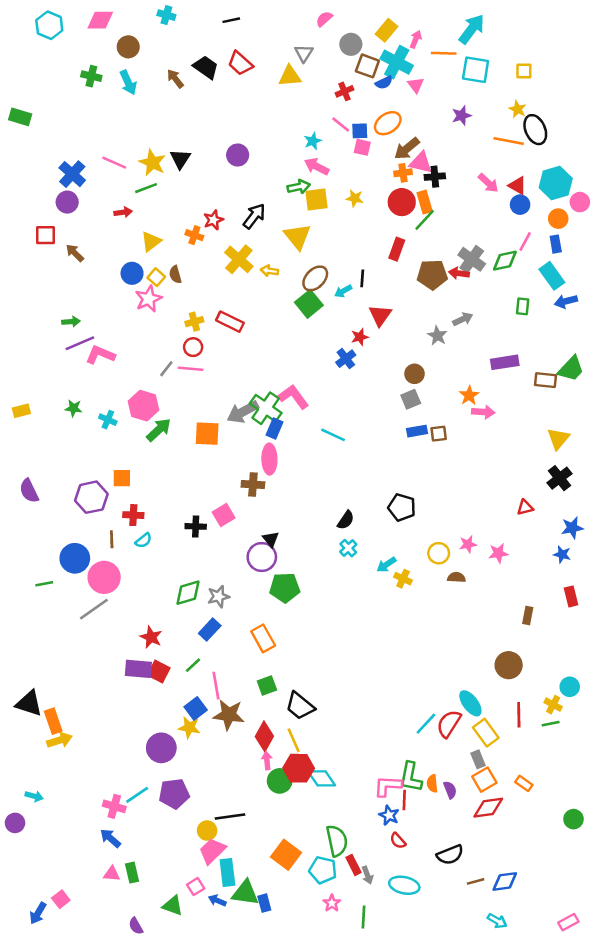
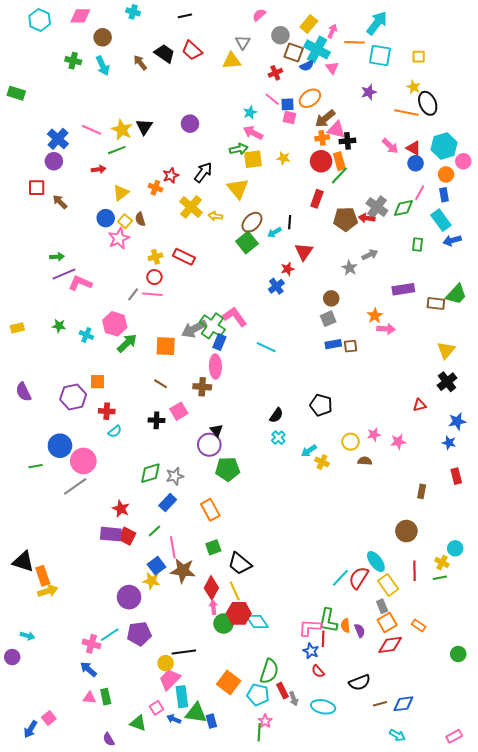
brown line: (112, 539) -> (161, 384), moved, turned -56
green semicircle: (337, 841) -> (269, 671), turned 30
green line: (364, 917) -> (259, 732), moved

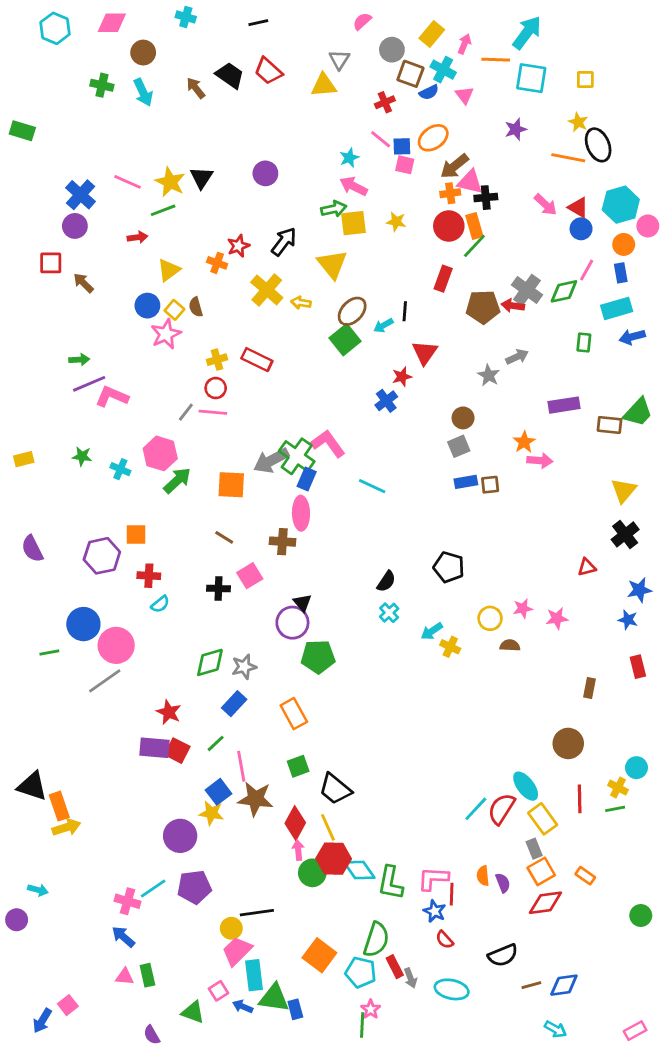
cyan cross: (317, 49) -> (443, 70), size x0.7
cyan rectangle: (441, 220) -> (617, 308), turned -70
green L-shape: (328, 620) -> (391, 883), moved

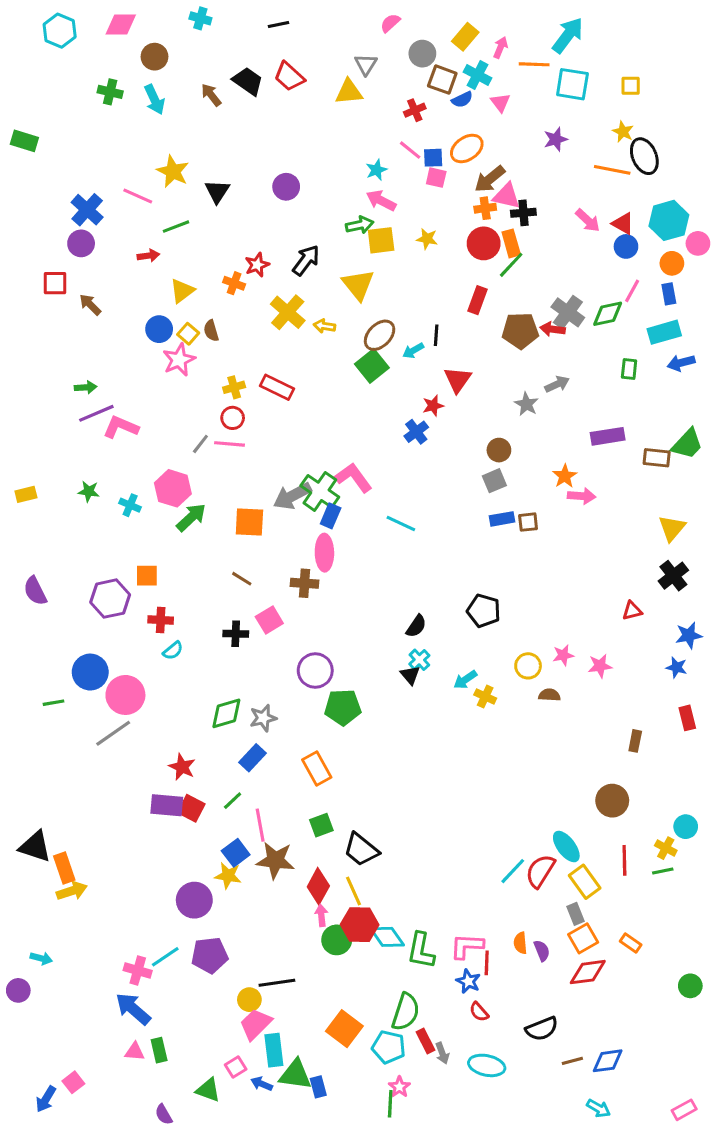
yellow star: (170, 182) -> (173, 171), moved
black triangle: (302, 603) -> (410, 675), moved
blue arrow: (123, 937) -> (133, 1009), size x1.4

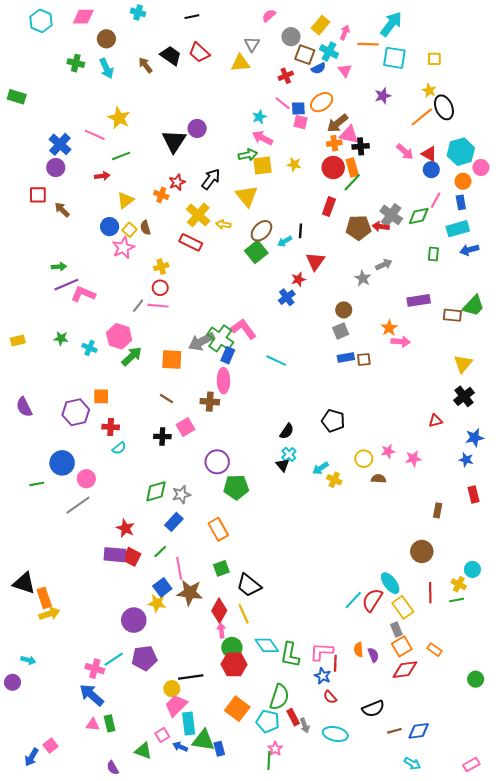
orange line: (612, 170) -> (422, 117), turned -50
black triangle: (217, 191) -> (174, 141), moved, size x1.4
red rectangle: (277, 387) -> (191, 242), moved
pink circle: (125, 695) -> (86, 479), size x0.7
red hexagon: (360, 925) -> (234, 664), moved

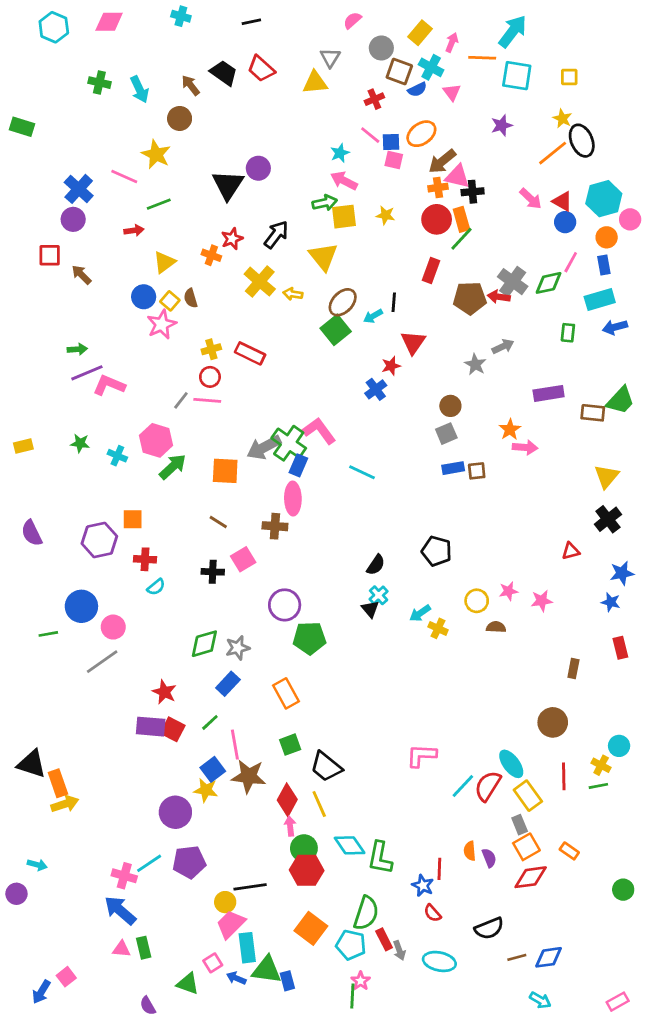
brown circle: (106, 39) -> (180, 118), moved
red rectangle: (191, 242) -> (250, 353), moved
pink L-shape: (322, 652) -> (421, 756), moved

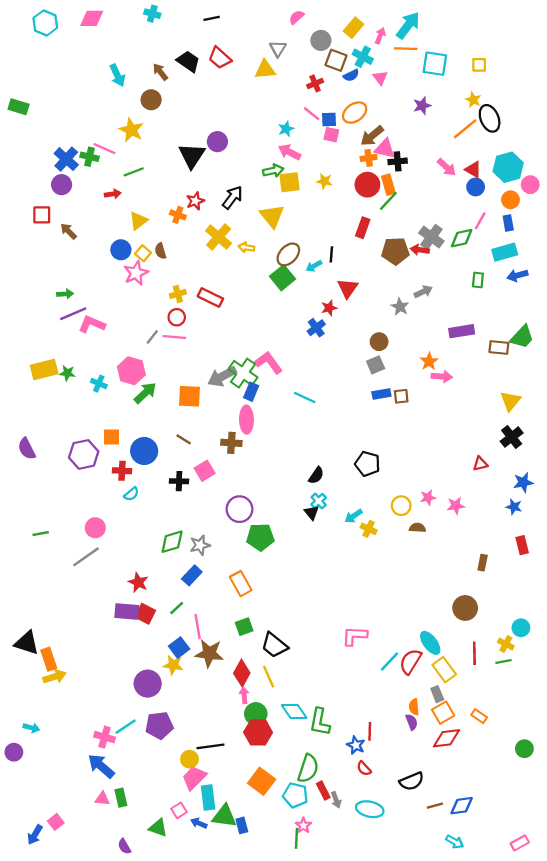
cyan arrow: (513, 31) -> (408, 25), moved
green cross: (99, 83) -> (89, 157), moved
yellow rectangle: (23, 446) -> (44, 370), moved, size x1.6
blue circle: (81, 606) -> (144, 451), moved
orange semicircle: (470, 851) -> (414, 707), moved

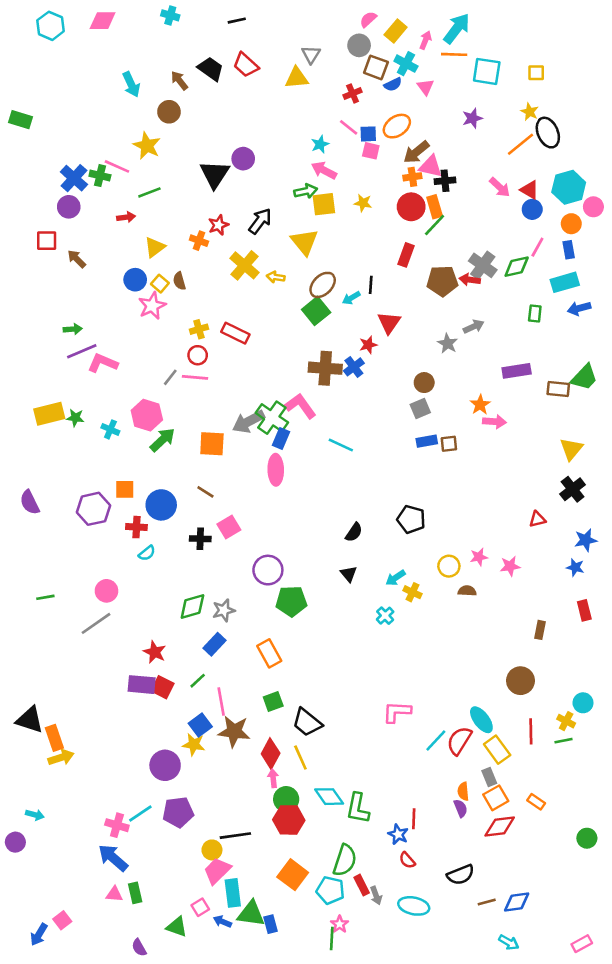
pink semicircle: (296, 17) -> (368, 19), moved
brown cross: (231, 443) -> (325, 368), moved, size x1.4
cyan cross: (319, 501) -> (385, 616), moved

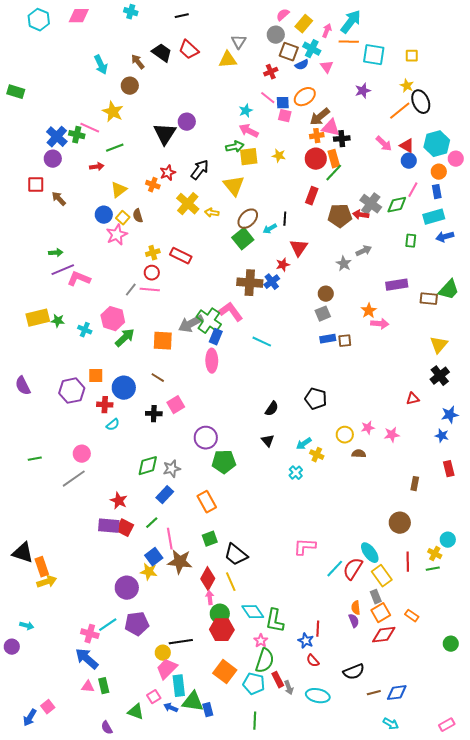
pink star: (340, 924) -> (261, 641), moved

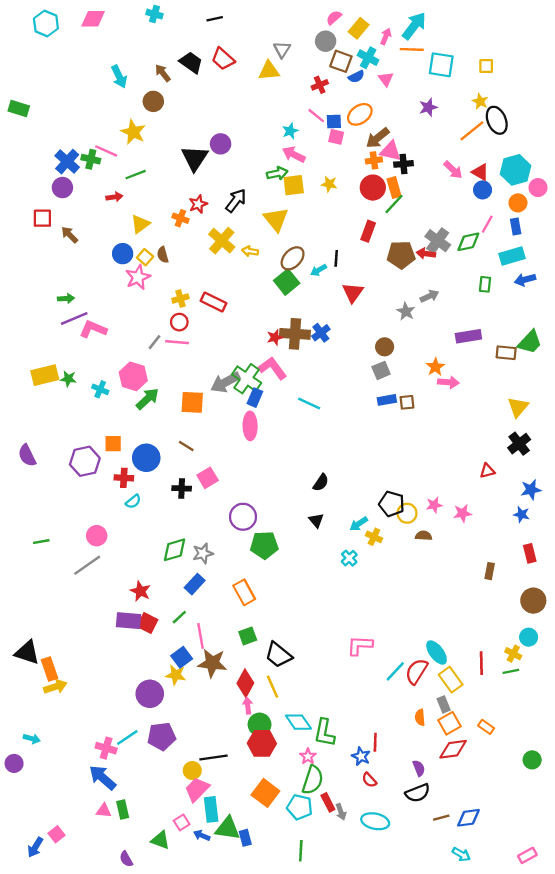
red star: (283, 265) -> (275, 337), moved
black pentagon: (316, 399) -> (392, 504), moved
brown circle: (400, 523) -> (533, 601), moved
purple semicircle: (354, 621) -> (419, 768), moved

